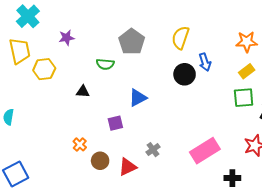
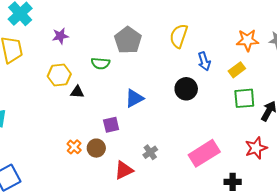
yellow hexagon: (44, 69) -> (59, 75), moved
yellow rectangle: (247, 71) -> (237, 70), moved
black circle: (185, 74) -> (186, 89), moved
brown circle: (100, 161) -> (96, 148), moved

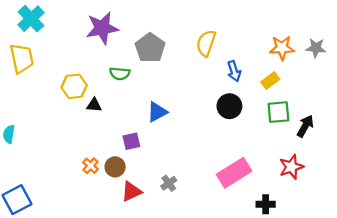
purple star: (60, 36) -> (102, 28), moved, size x1.8
black circle: (186, 89) -> (229, 106), moved
gray cross: (150, 152) -> (169, 183), moved
red triangle: (124, 170) -> (131, 191), moved

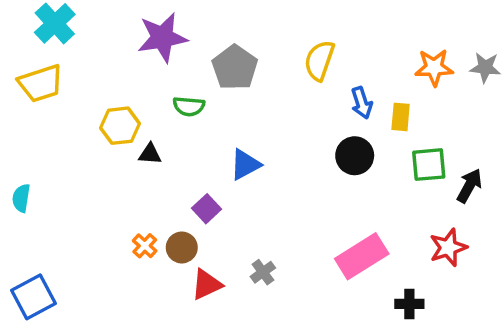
yellow trapezoid: (22, 58) -> (41, 83), turned 84
yellow rectangle: (270, 81) -> (401, 117), moved, turned -48
purple square: (131, 141) -> (206, 209), turned -30

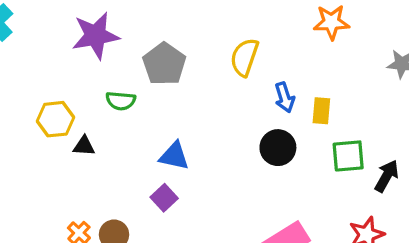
orange star: (434, 68) -> (331, 22), moved
blue triangle: (245, 165) -> (174, 156), turned 40
purple square: (206, 209) -> (164, 198), moved

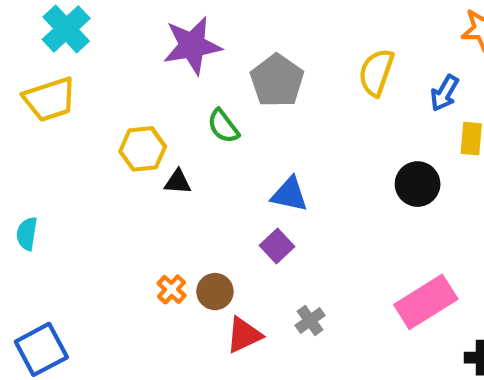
blue arrow: (285, 97) -> (444, 93), moved, turned 48
green semicircle: (121, 101) -> (223, 126), turned 48

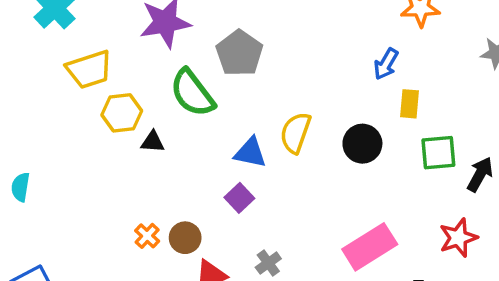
yellow semicircle: (376, 72) -> (295, 133), moved
yellow trapezoid: (50, 99) -> (89, 69), moved
green semicircle: (223, 126) -> (192, 93), size x1.6

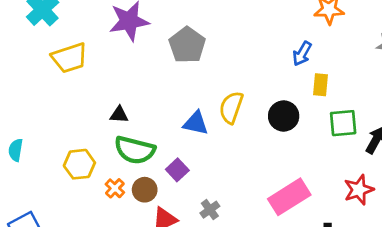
green semicircle: (192, 93) -> (135, 150), moved, turned -39
yellow hexagon: (122, 113) -> (79, 164), moved
purple square: (239, 198) -> (177, 170), moved

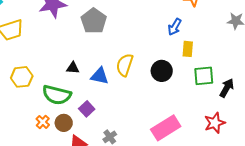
black triangle: (119, 115) -> (73, 68), moved
yellow hexagon: (79, 164) -> (22, 77), moved

